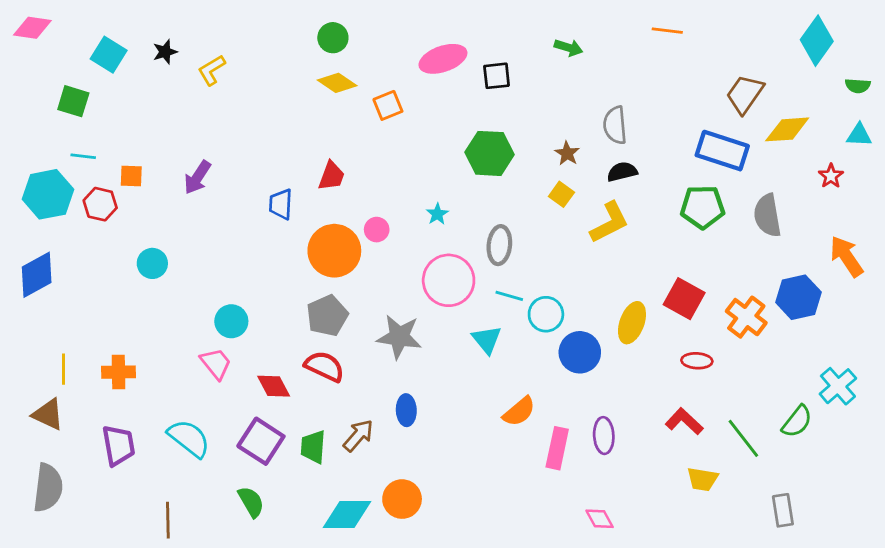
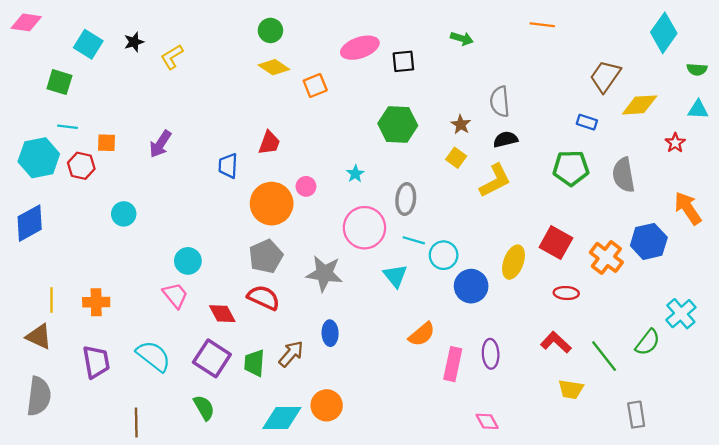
blue rectangle: (722, 151) -> (587, 122), size x0.5

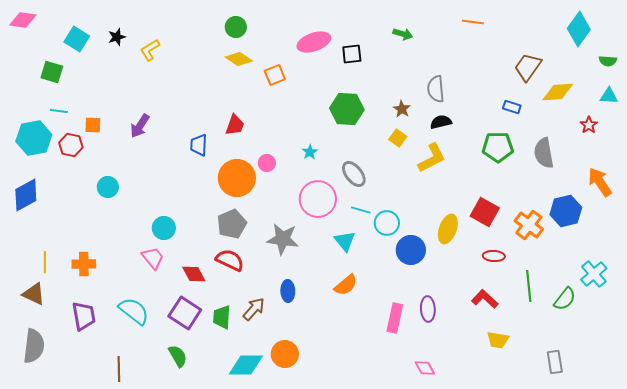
gray ellipse: (406, 199) -> (354, 174), turned -44
orange semicircle: (422, 334) -> (346, 285), moved
green line: (604, 356) -> (529, 286), moved, turned 32

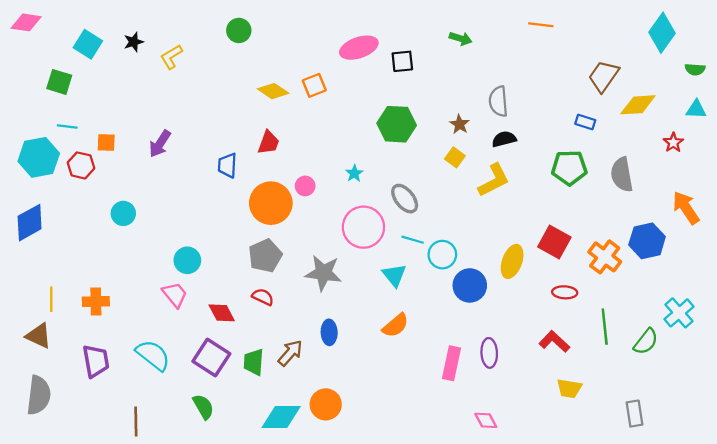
green circle: (236, 27) -> (239, 30), moved
yellow diamond: (239, 59) -> (273, 91), moved
red semicircle: (230, 260) -> (263, 297), size x0.7

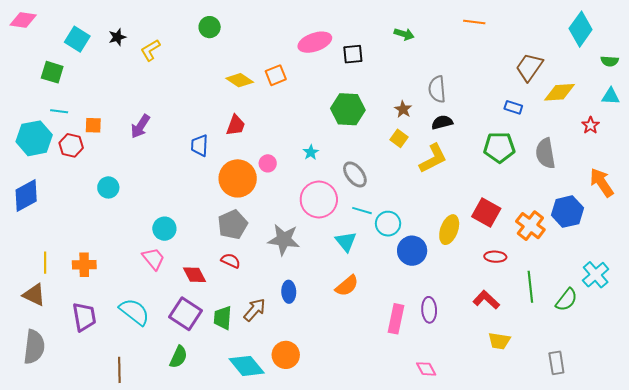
green semicircle: (203, 407) -> (178, 357), turned 55
cyan diamond: (281, 417) -> (247, 366), turned 51

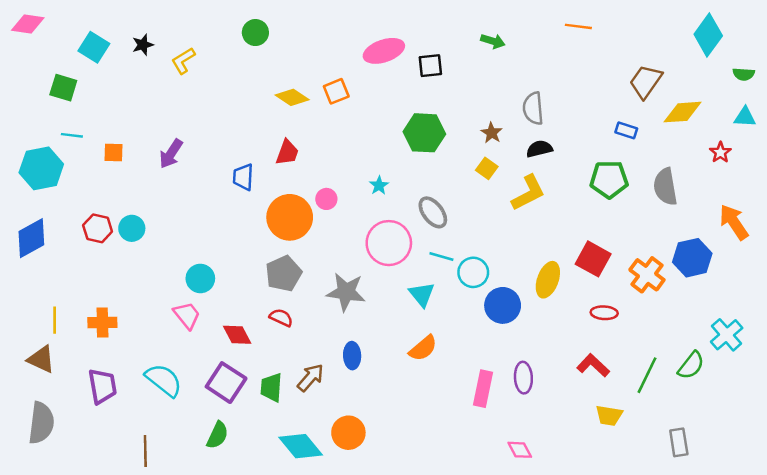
red hexagon: (71, 145) -> (98, 228), moved
green line: (530, 287) -> (647, 375), moved, turned 32

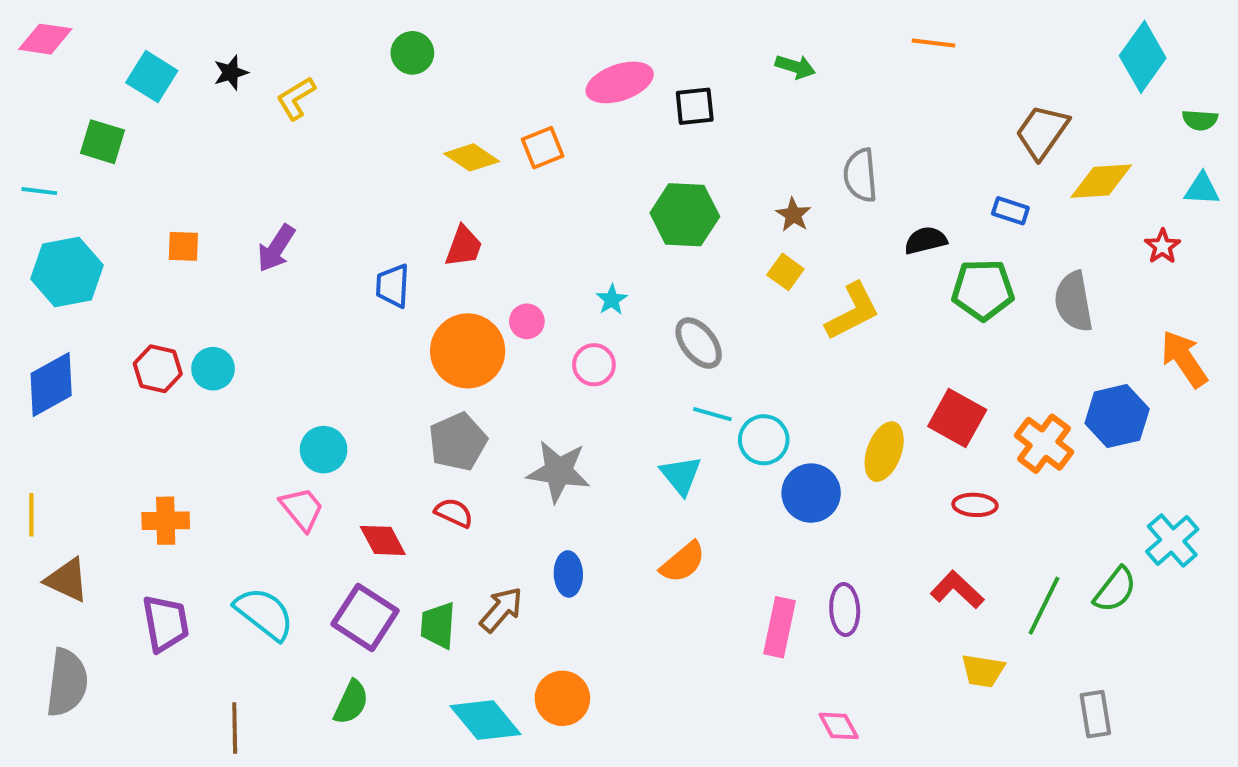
cyan line: (72, 135) -> (39, 191), moved
black semicircle: (539, 149) -> (926, 240), moved
pink circle: (389, 243) -> (594, 365), moved, size x0.6
yellow line: (55, 320) -> (31, 515), moved

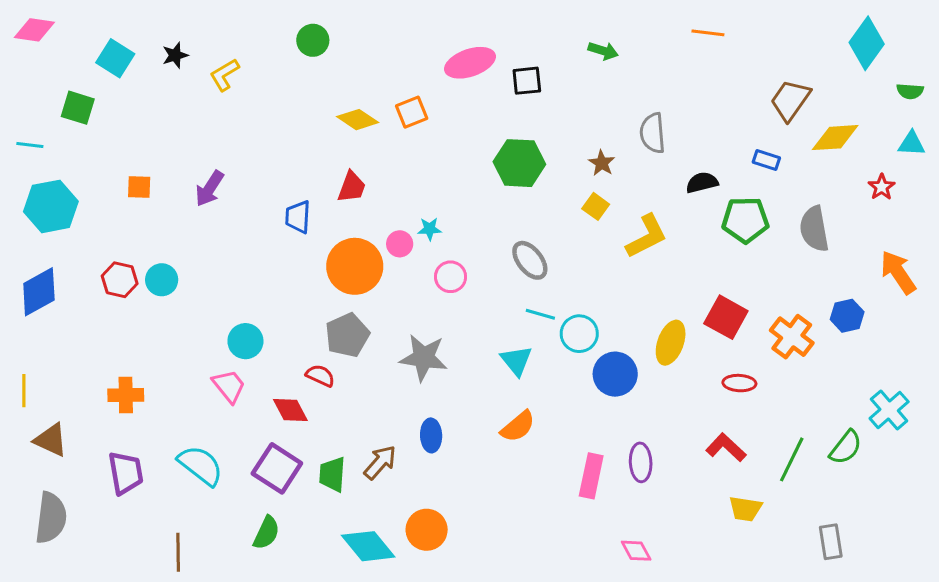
cyan star: (612, 300) -> (430, 229), moved, turned 30
blue hexagon: (1117, 416) -> (847, 316), size x0.7
red semicircle: (454, 513) -> (320, 376), moved

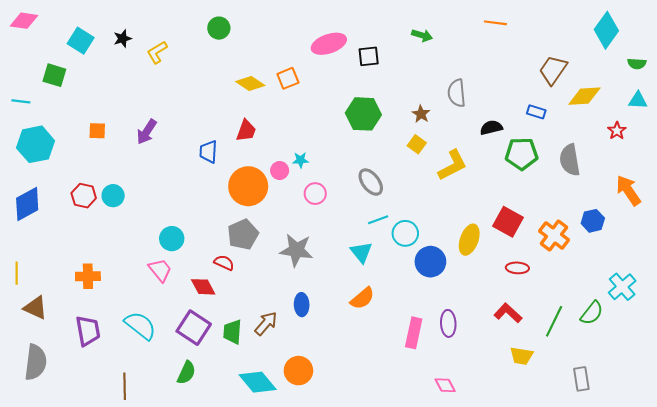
cyan line: (540, 314) -> (378, 220), turned -36

